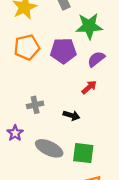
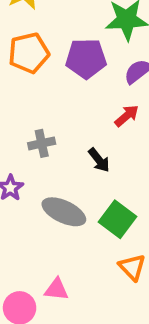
black arrow: (71, 115) -> (99, 160), turned 35
green square: (83, 153) -> (117, 219), turned 30

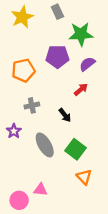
orange pentagon: (29, 53) -> (23, 70), moved
gray ellipse: (64, 212) -> (45, 145), turned 35

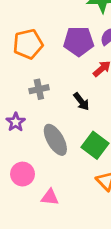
purple pentagon: (57, 56) -> (79, 41), moved
pink circle: (19, 200) -> (23, 174), moved

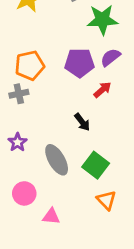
gray cross: (39, 89) -> (19, 94), moved

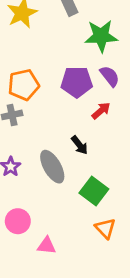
purple semicircle: (110, 57) -> (110, 76), turned 90
gray ellipse: (57, 160) -> (52, 167), moved

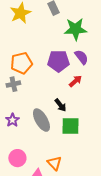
green square: (94, 191) -> (70, 126), moved, turned -36
orange triangle: (105, 228) -> (54, 163), moved

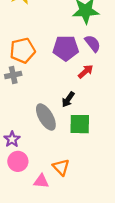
black arrow: (60, 105) -> (68, 100), turned 72
purple star: (12, 120) -> (12, 139), moved

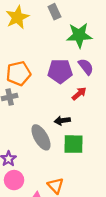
black arrow: (68, 100) -> (62, 121), turned 48

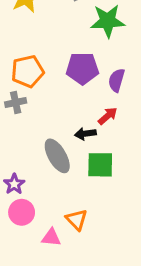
purple semicircle: (86, 67) -> (117, 80), moved, turned -126
red arrow: (79, 94) -> (108, 116), moved

